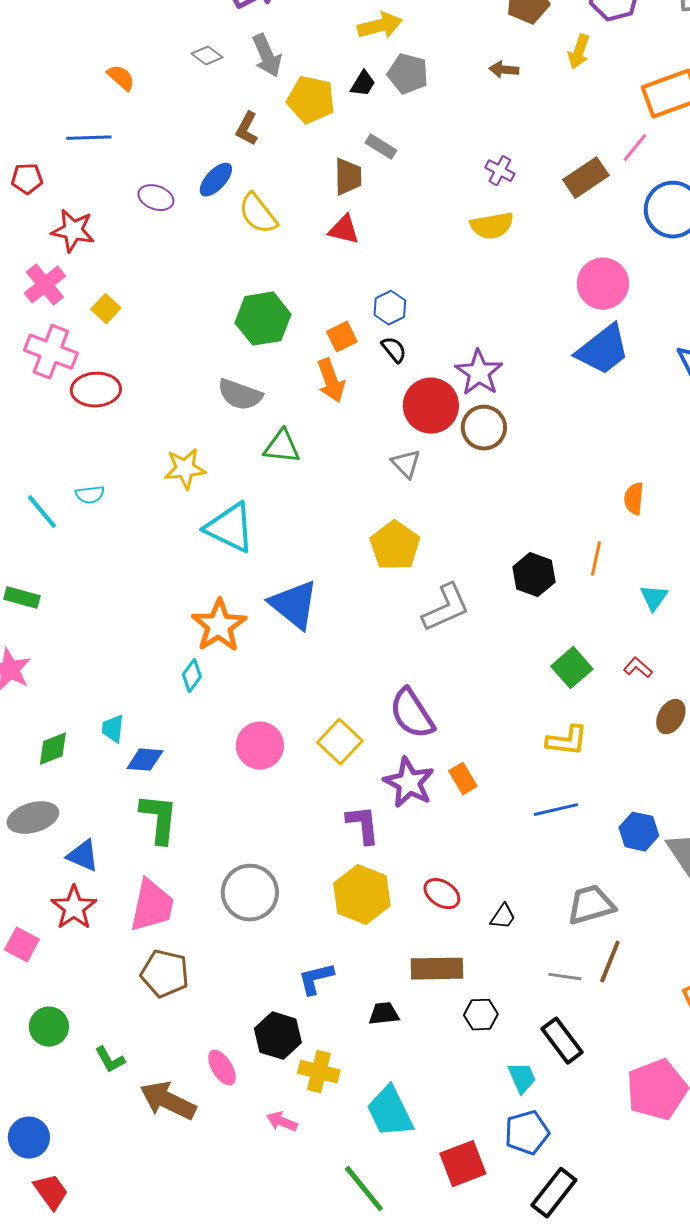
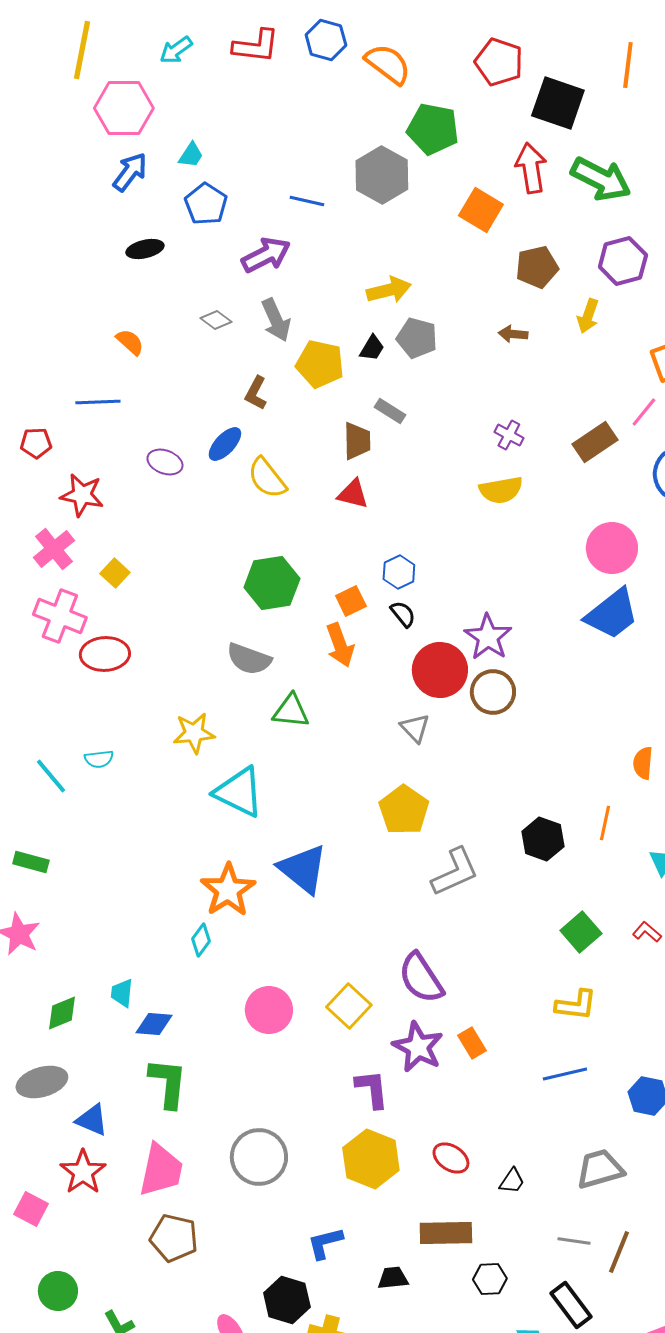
brown line: (610, 962) -> (619, 1252), moved

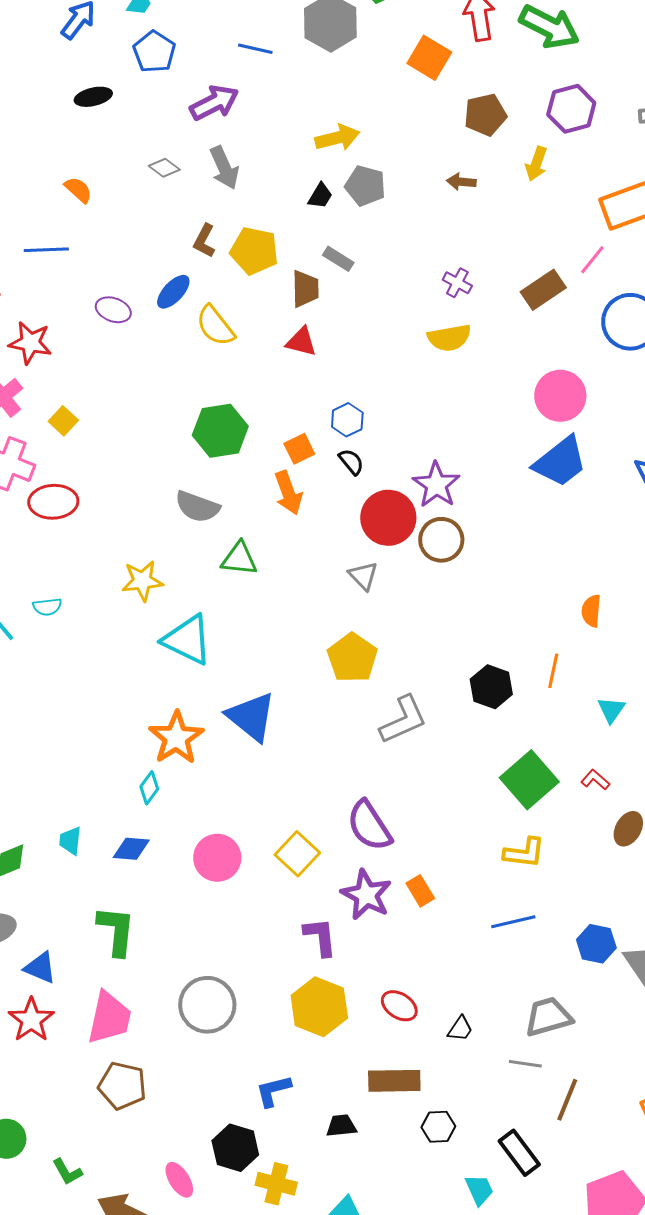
yellow pentagon: (320, 364) -> (254, 251), moved
green square: (581, 932) -> (529, 780), size x1.4
blue diamond: (154, 1024) -> (131, 849), moved
gray line: (574, 1241) -> (525, 1064), moved

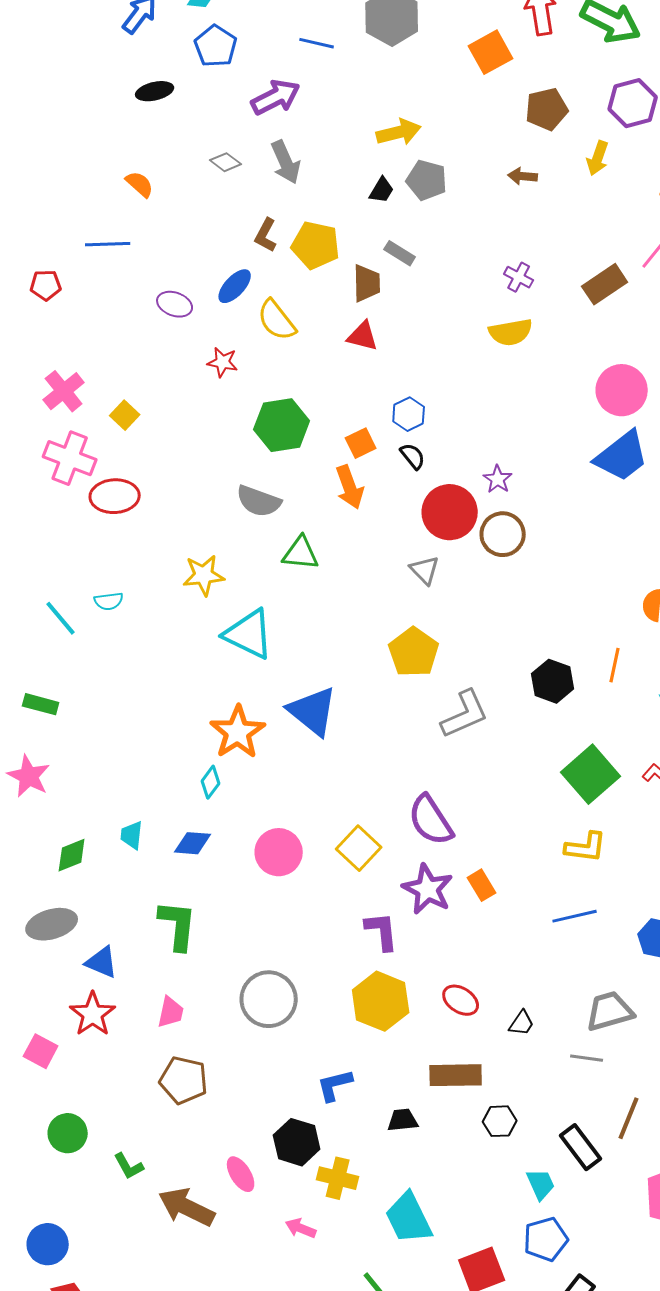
orange square: (429, 58) -> (491, 52), turned 30
red star: (30, 343) -> (223, 362), moved, size x0.7
purple star: (436, 485) -> (498, 479), size x0.6
pink trapezoid: (109, 1018) -> (171, 1012), size x0.6
brown line: (567, 1100) -> (629, 1118), moved

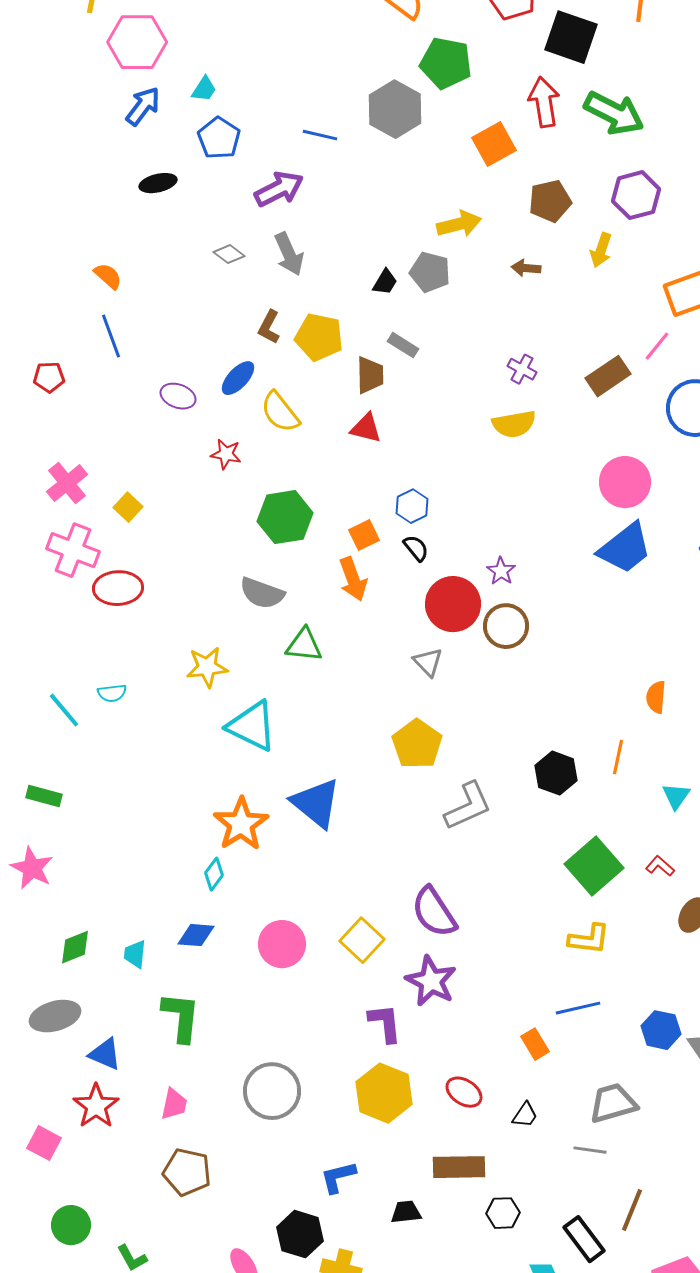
yellow arrow: (399, 132) -> (459, 224), moved
orange semicircle: (140, 184) -> (108, 276), moved
blue line: (108, 244) -> (111, 336), turned 72
cyan trapezoid: (132, 835) -> (135, 954), moved
orange rectangle: (482, 885) -> (535, 1044), moved

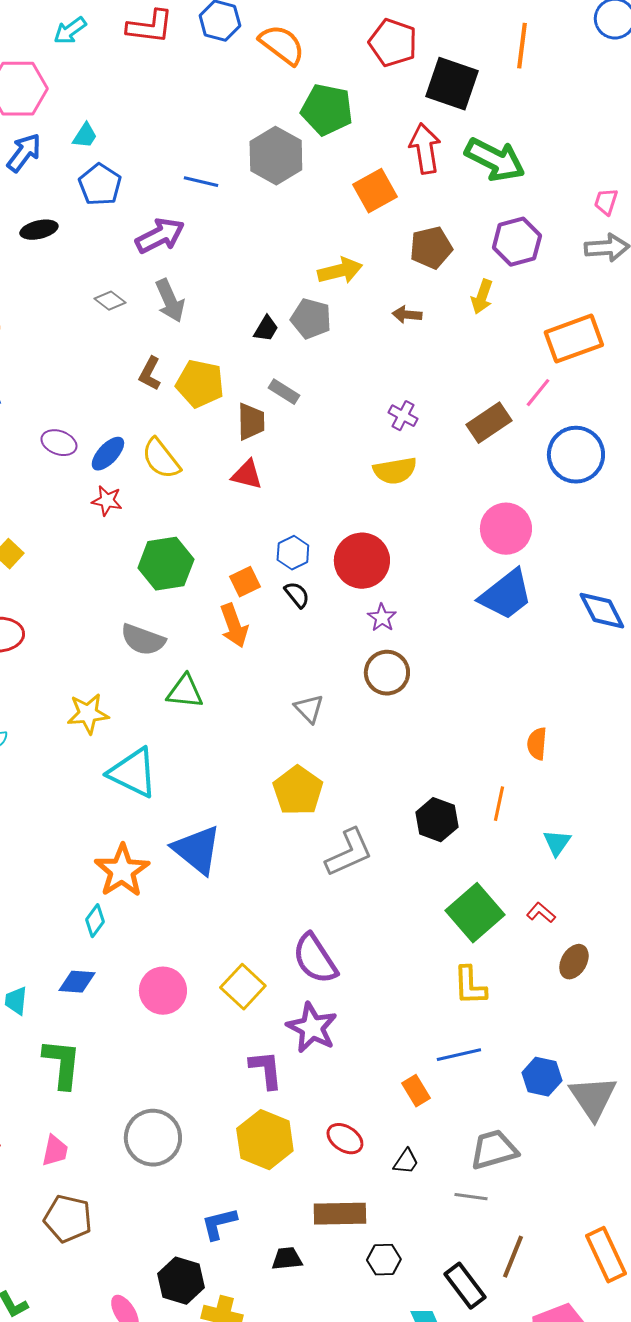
blue ellipse: (238, 378) -> (108, 454), moved
red circle: (453, 604) -> (362, 561), moved
yellow L-shape: (589, 939) -> (470, 986), turned 81

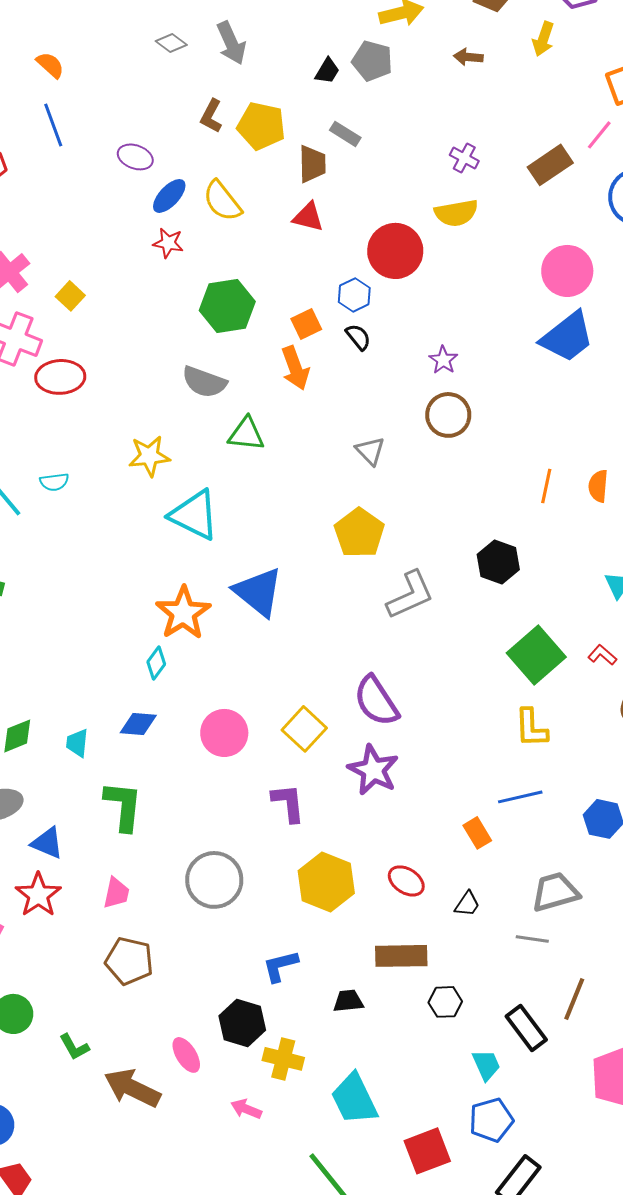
purple ellipse: (59, 443) -> (135, 157), moved
red circle: (362, 561) -> (395, 251), moved
orange line: (499, 804) -> (546, 486), moved
purple L-shape: (266, 1070) -> (288, 803), moved

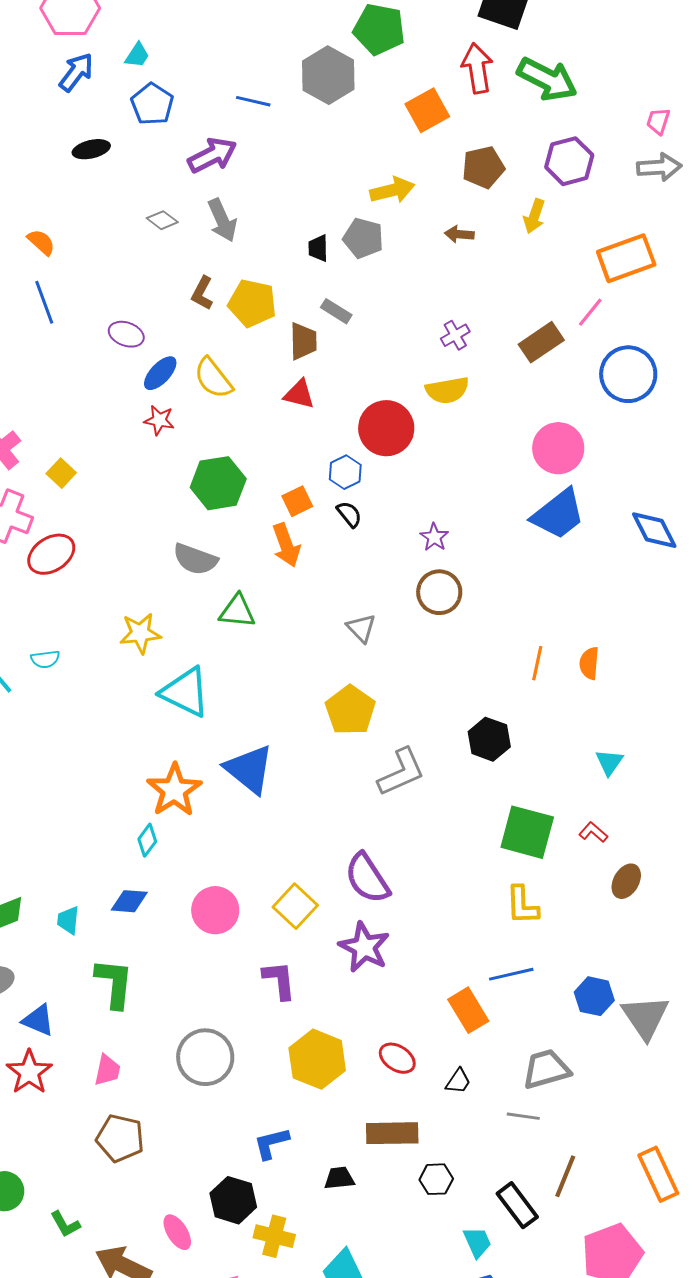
black trapezoid: (327, 71) -> (318, 248), turned 148
purple cross: (464, 158) -> (455, 335), turned 32
red ellipse: (60, 377) -> (51, 554), turned -30
green square: (536, 655) -> (527, 832), turned -34
orange rectangle: (477, 833) -> (468, 1010), size x1.4

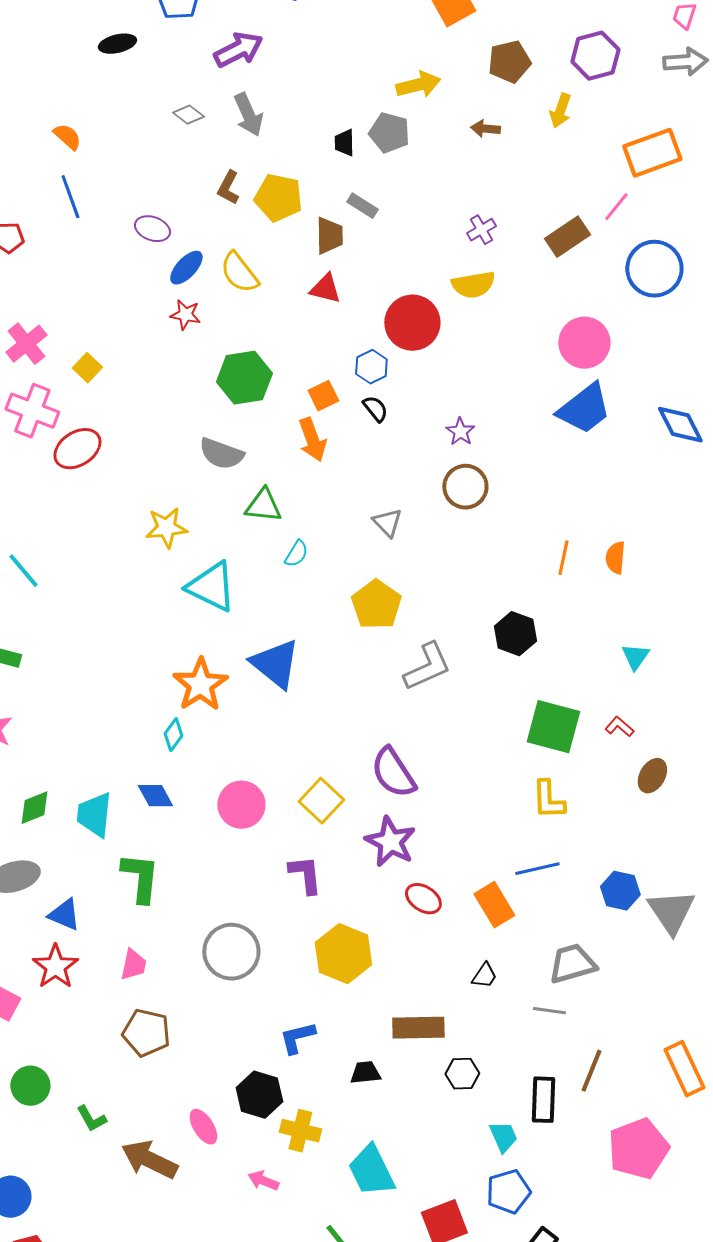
cyan semicircle: (45, 659) -> (296, 554), moved, turned -52
blue diamond: (129, 901) -> (155, 796), turned 57
cyan trapezoid: (68, 920) -> (94, 815), size x1.6
red ellipse: (397, 1058) -> (423, 899), moved
black rectangle: (517, 1205) -> (543, 1100), turned 39

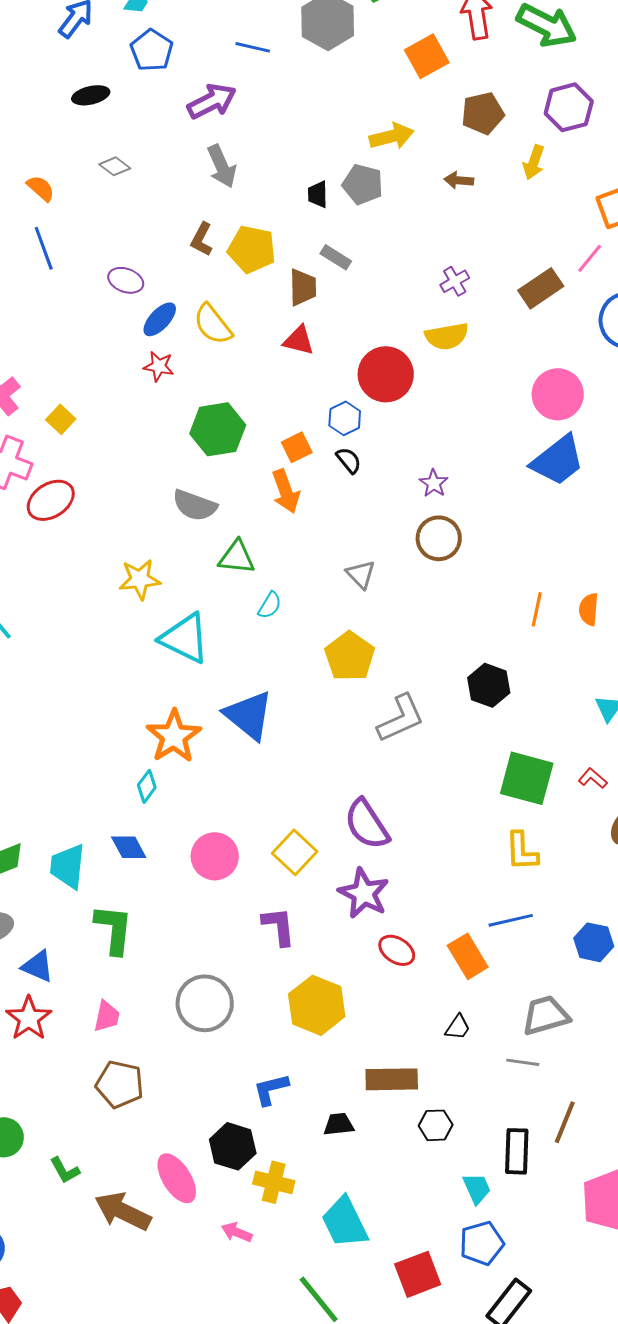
gray diamond: (188, 115) -> (115, 166), moved
pink ellipse: (203, 1127) -> (177, 1178), size x1.4

